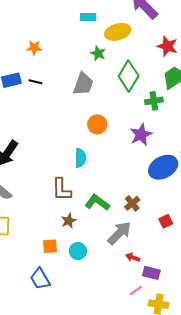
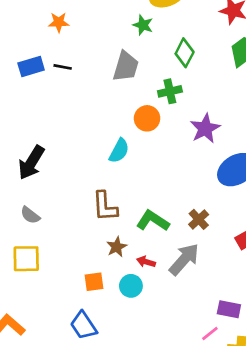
green diamond: (129, 76) -> (185, 53), size x0.7
green cross: (154, 101) -> (170, 91), moved
cyan semicircle: (80, 158) -> (119, 151), moved, turned 30
red arrow: (133, 257) -> (146, 262), moved

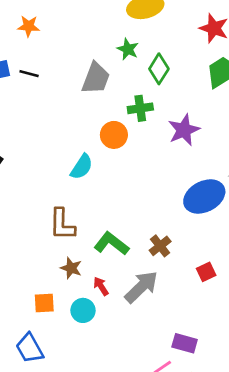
green star: (143, 25) -> (128, 49), moved
purple star: (205, 128) -> (184, 130), moved
brown star: (117, 247) -> (71, 268), turned -30
red arrow: (146, 262) -> (101, 286), turned 36

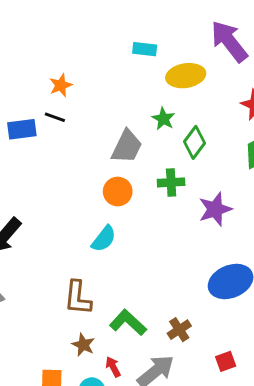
orange star: (29, 26) -> (61, 85), turned -30
black line: (29, 74) -> (55, 117), moved
orange circle: (114, 135) -> (118, 191), moved

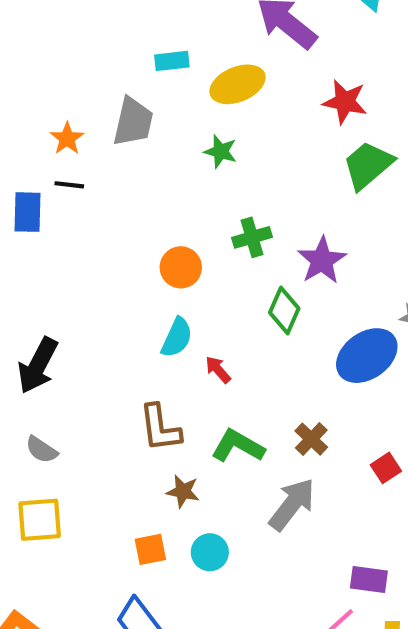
blue rectangle: (22, 129) -> (27, 212), turned -68
green diamond: (194, 142) -> (284, 310), moved
gray trapezoid: (127, 147) -> (133, 122), moved
red arrow: (113, 367) -> (218, 370), moved

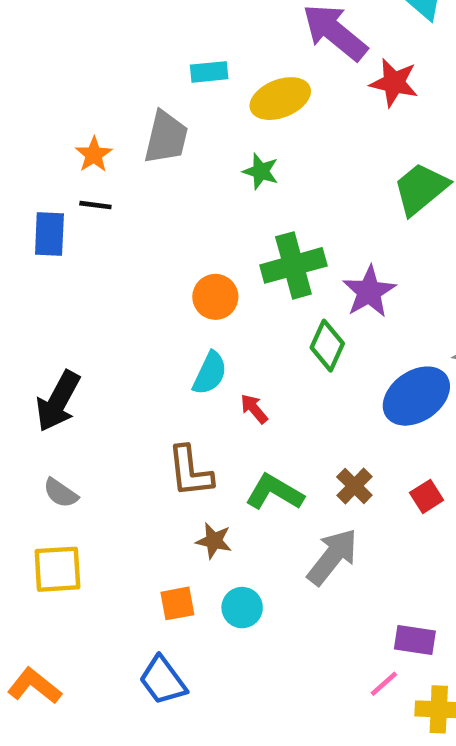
red star: (345, 102) -> (394, 83), moved
green cross: (252, 237) -> (293, 265), size x1.5
red square: (386, 468) -> (427, 496), moved

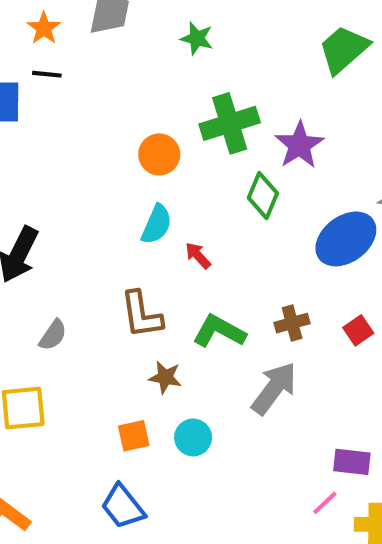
brown cross: (354, 486) -> (292, 323), turned 32
gray semicircle: (61, 493) -> (53, 335), moved, turned -88

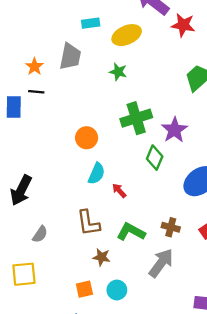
orange circle: (159, 154) -> (87, 138), moved
brown cross: (292, 323) -> (171, 227), turned 30

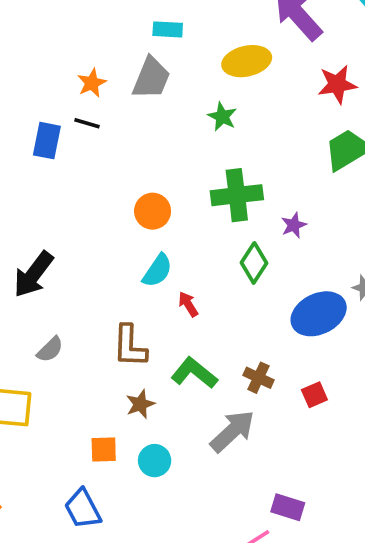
cyan rectangle: (91, 23) -> (168, 29), moved
red star: (183, 25) -> (337, 84), moved, turned -30
purple star: (174, 130) -> (294, 225), size x0.6
brown star: (102, 257) -> (140, 404), turned 30

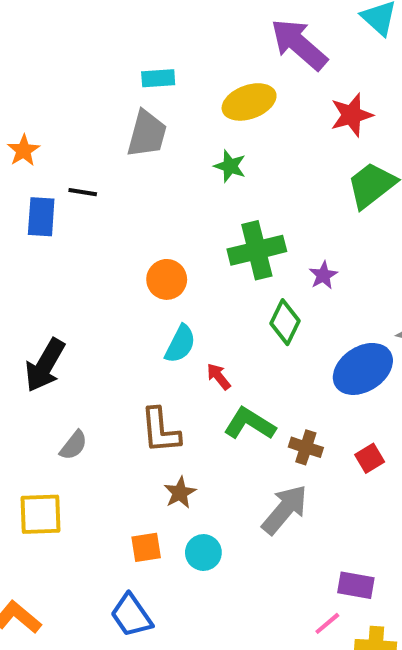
orange star: (92, 83) -> (23, 150), moved
green L-shape: (194, 373) -> (250, 424), moved

